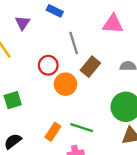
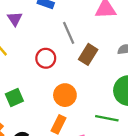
orange circle: (66, 84) -> (65, 95), moved
green line: (82, 128) -> (107, 118), moved

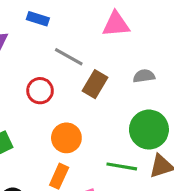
gray line: (69, 33) -> (69, 57), turned -35

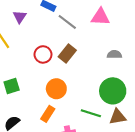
gray line: (69, 57) -> (67, 22), moved
brown rectangle: (95, 84) -> (67, 53), moved

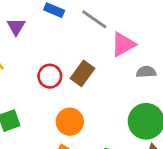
pink triangle: (100, 17) -> (123, 44), moved, turned -30
gray line: (67, 22) -> (94, 19), moved

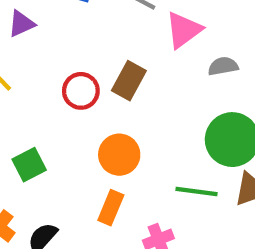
purple triangle: (16, 27) -> (21, 24), turned 42

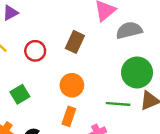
gray semicircle: (223, 66) -> (129, 30), size x1.5
red circle: (81, 91) -> (35, 51), moved

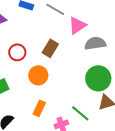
orange circle: (72, 85) -> (38, 75), moved
green line: (118, 104) -> (80, 113), moved, turned 30

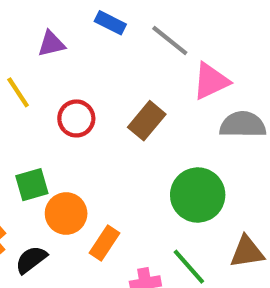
orange circle: (38, 75) -> (66, 213), moved
green circle: (98, 78) -> (198, 195), moved

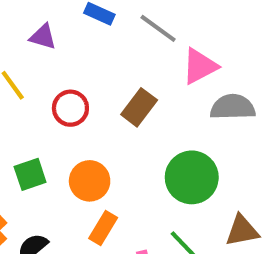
purple triangle: (51, 44) -> (43, 37), turned 32
orange circle: (66, 213) -> (90, 181), moved

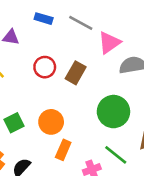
red circle: (70, 108) -> (45, 67), moved

